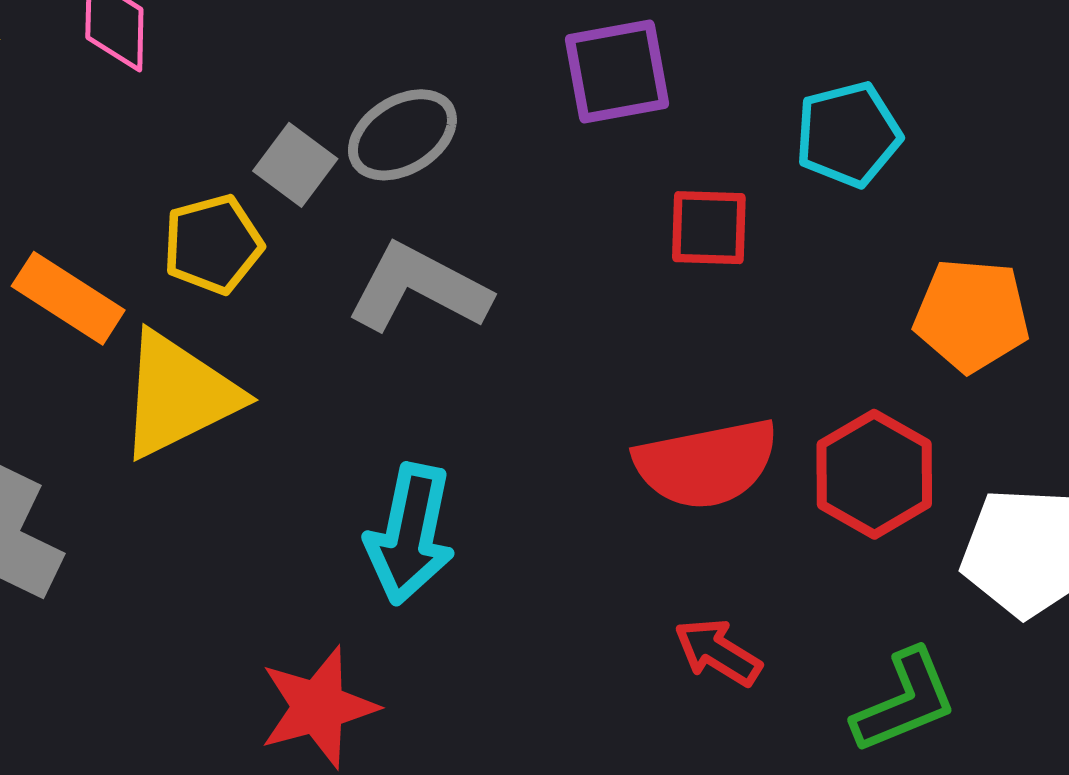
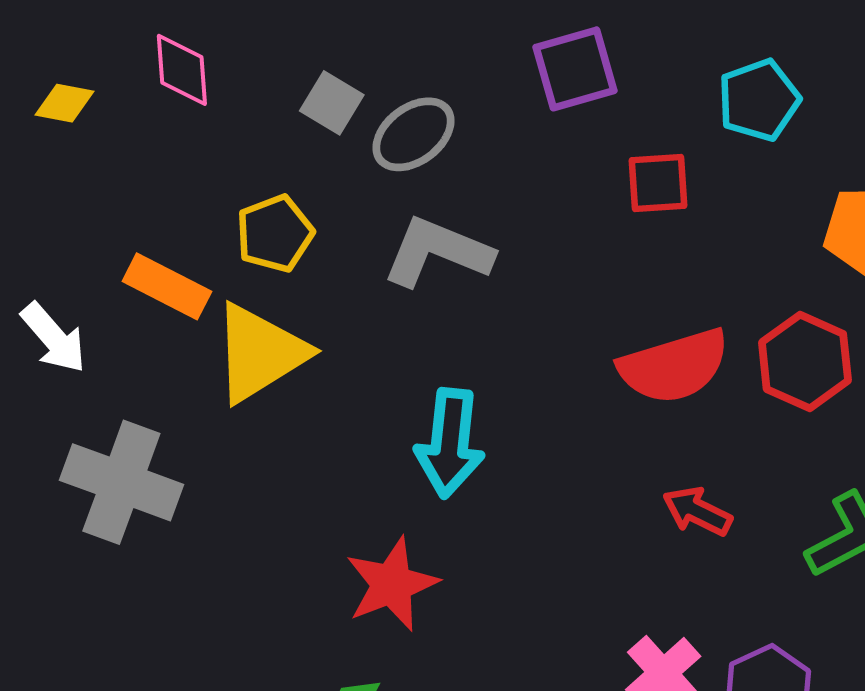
gray square: (295, 165) -> (332, 103), moved

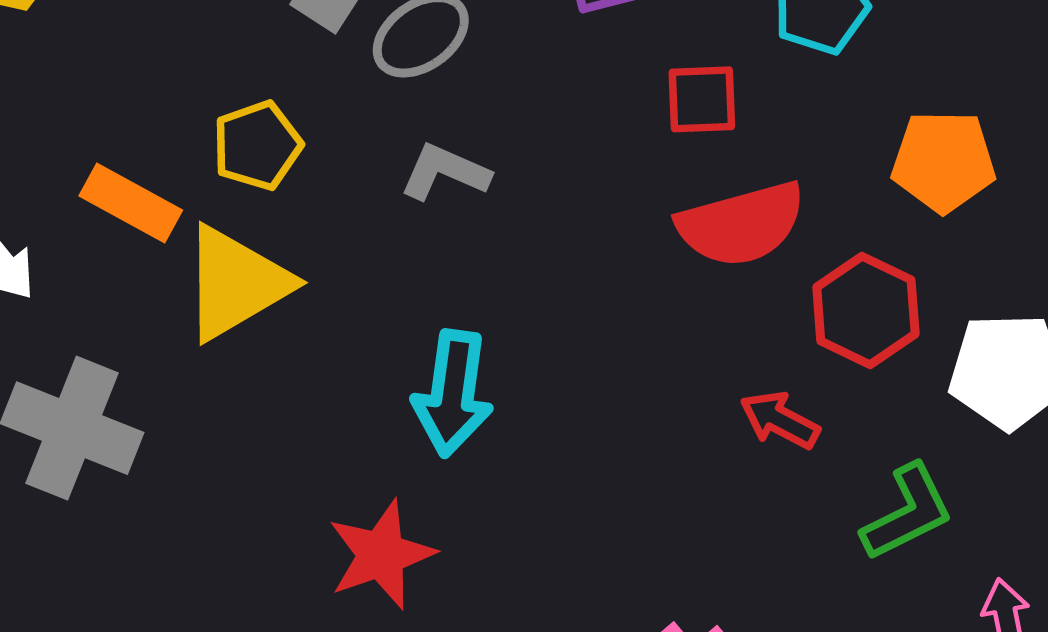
gray L-shape: (438, 252) -> (445, 172), size x0.7
red semicircle: (674, 366) -> (741, 224), moved
red arrow: (697, 511) -> (780, 420), moved

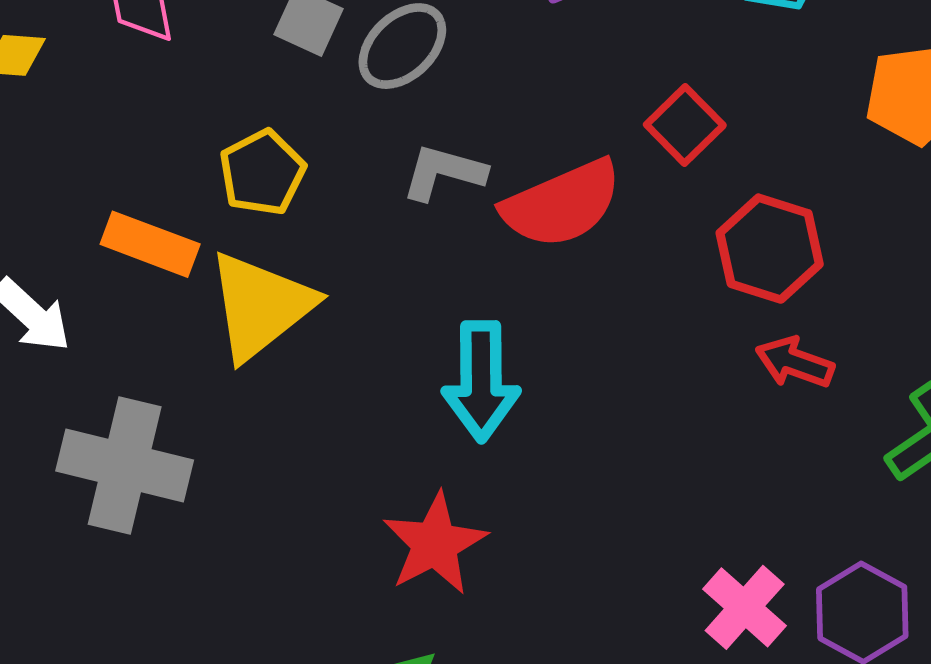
red square: (702, 99) -> (685, 125), moved, turned -34
red semicircle: (741, 224) -> (562, 204), moved
red hexagon: (866, 310) -> (770, 249), moved

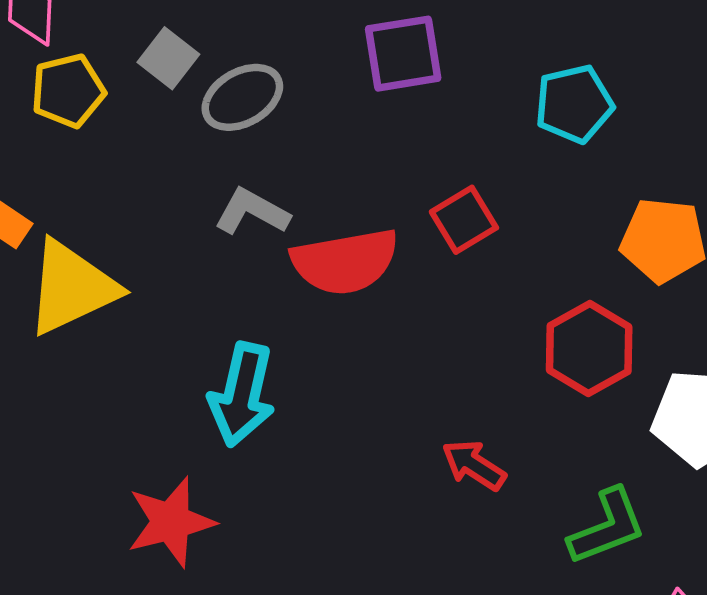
yellow pentagon: (262, 173) -> (68, 91), moved
red hexagon: (770, 249) -> (589, 349), moved
red arrow: (795, 362) -> (474, 465), moved

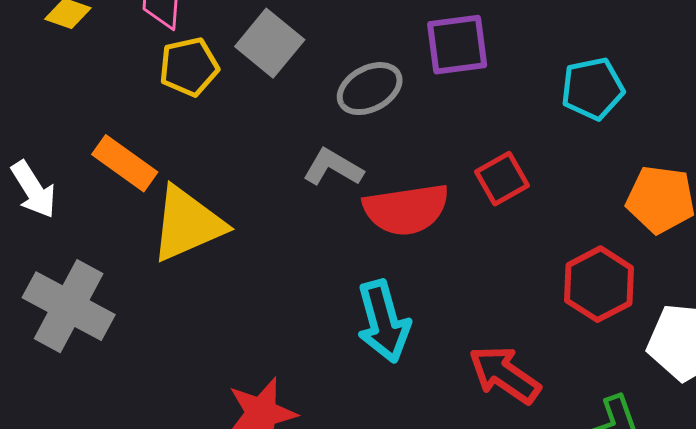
gray square: (168, 58) -> (270, 43), size x1.4
gray ellipse: (242, 97) -> (370, 89), moved
cyan arrow: (242, 395) -> (383, 321), moved, turned -30
red arrow: (474, 465) -> (504, 375), size x1.4

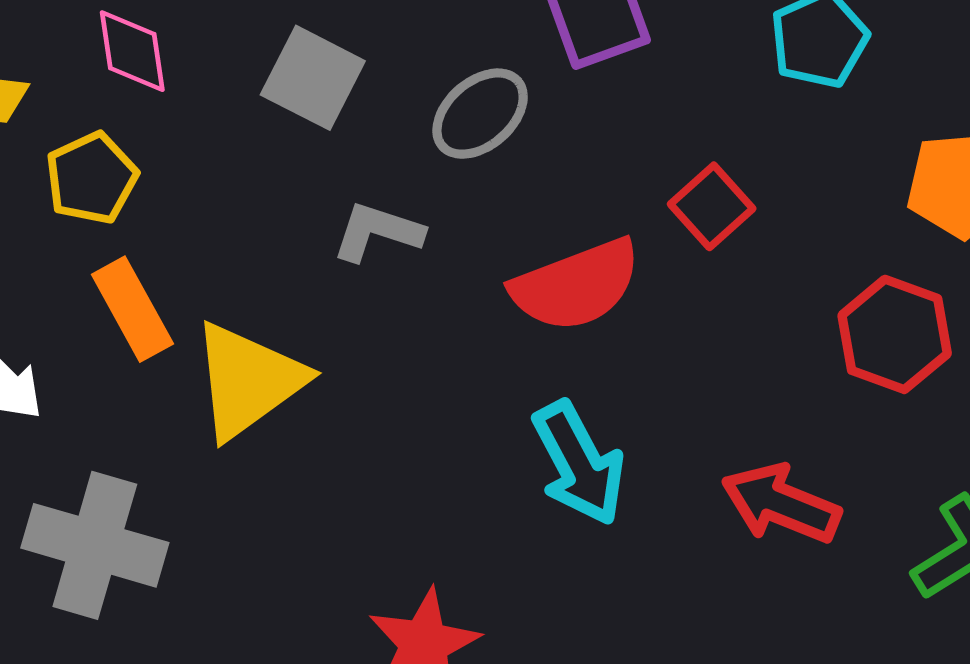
yellow pentagon: (189, 67) -> (92, 178), moved
orange rectangle: (125, 163) -> (132, 309), turned 38
gray L-shape: (333, 167) -> (378, 232), moved

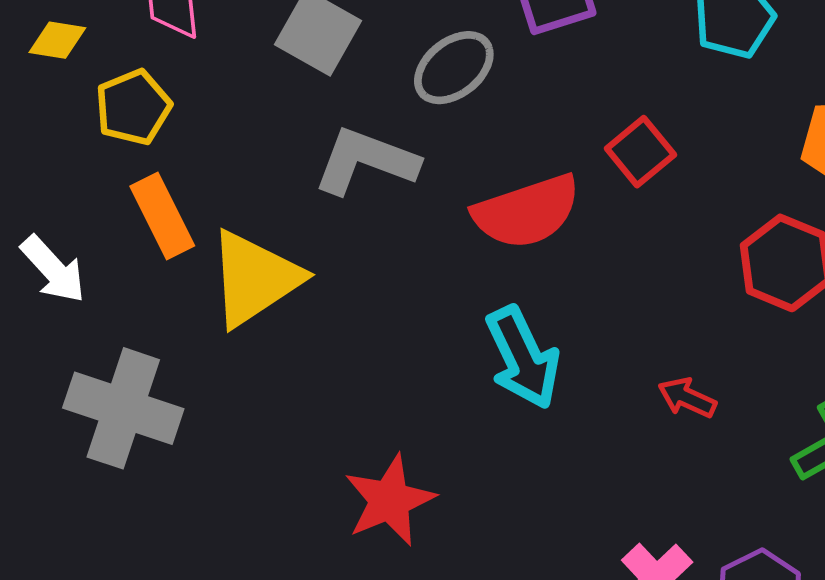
gray L-shape: (378, 232) -> (366, 161), size x1.4
red arrow: (781, 504) -> (687, 398), size x0.6

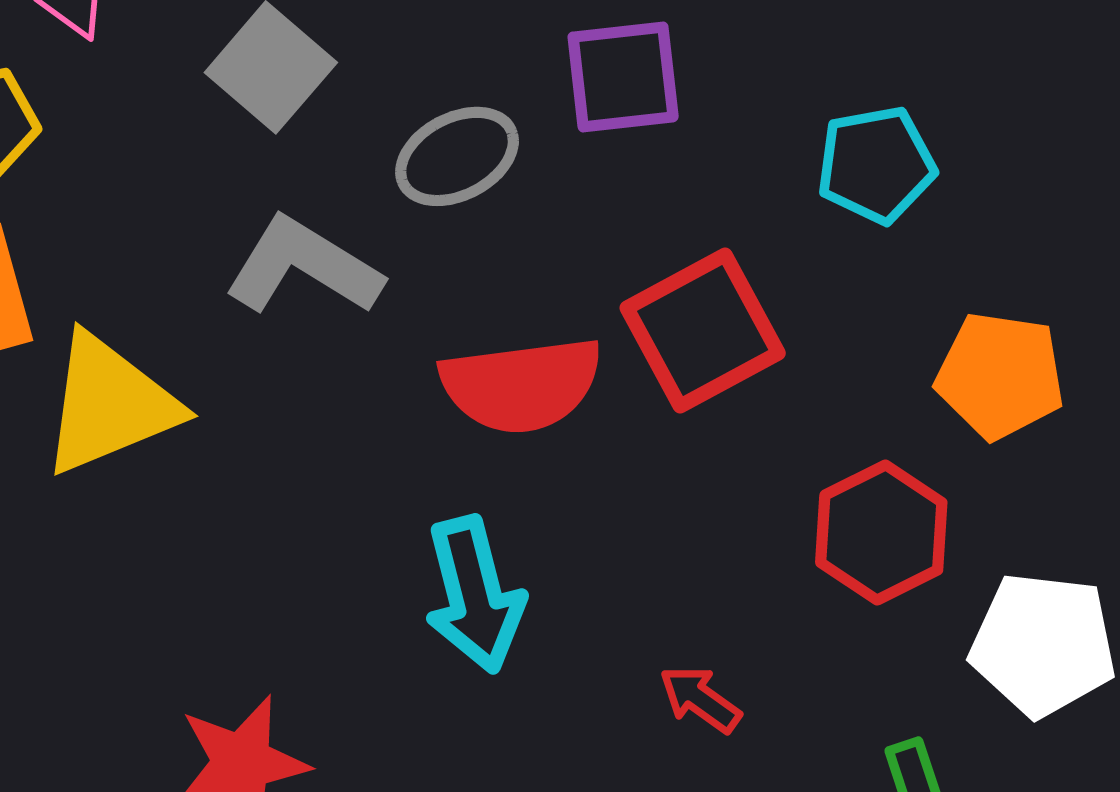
red square: (640, 152) -> (703, 331), size x1.6

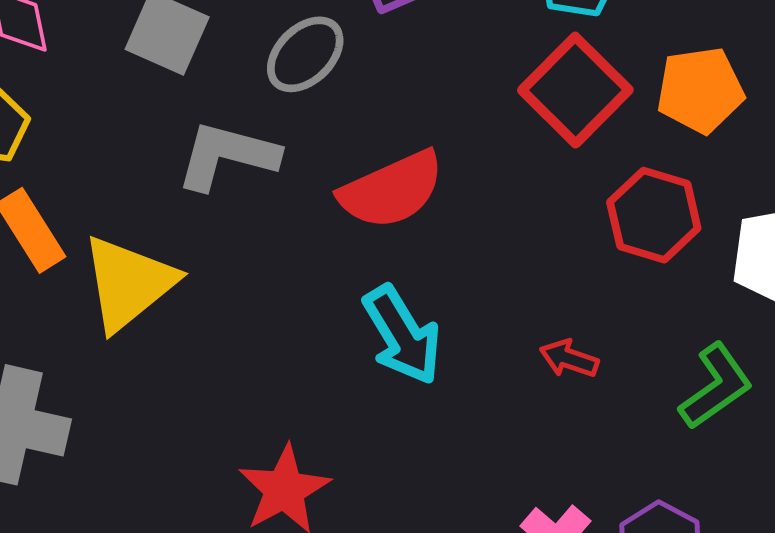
red square: (703, 331) -> (575, 90), moved

